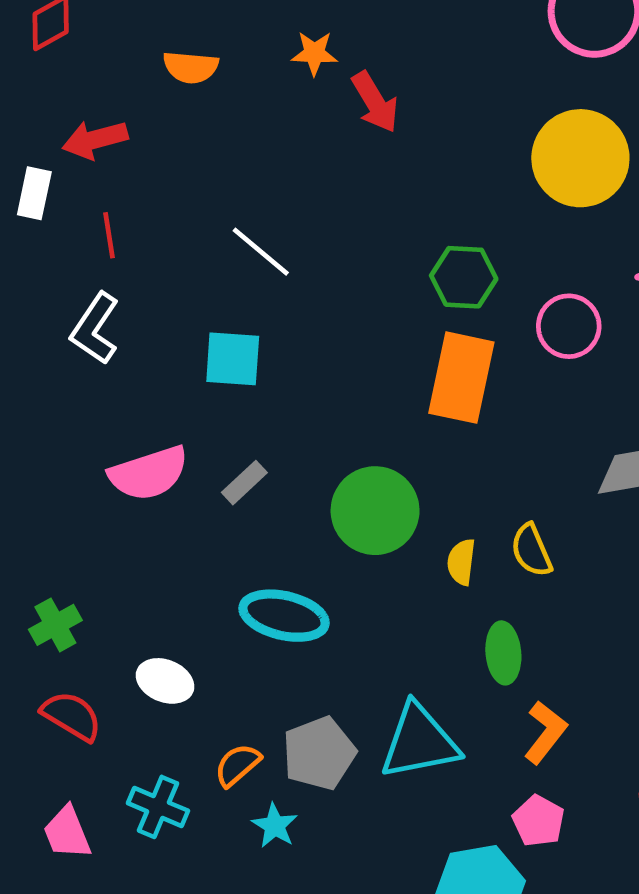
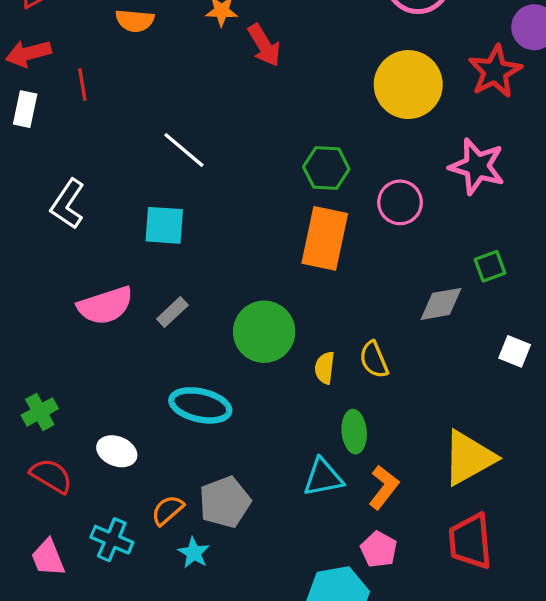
red arrow: (95, 140) -> (28, 53), moved
red line: (109, 235) -> (82, 85), moved
cyan triangle: (419, 742) -> (323, 477), moved, size x0.7

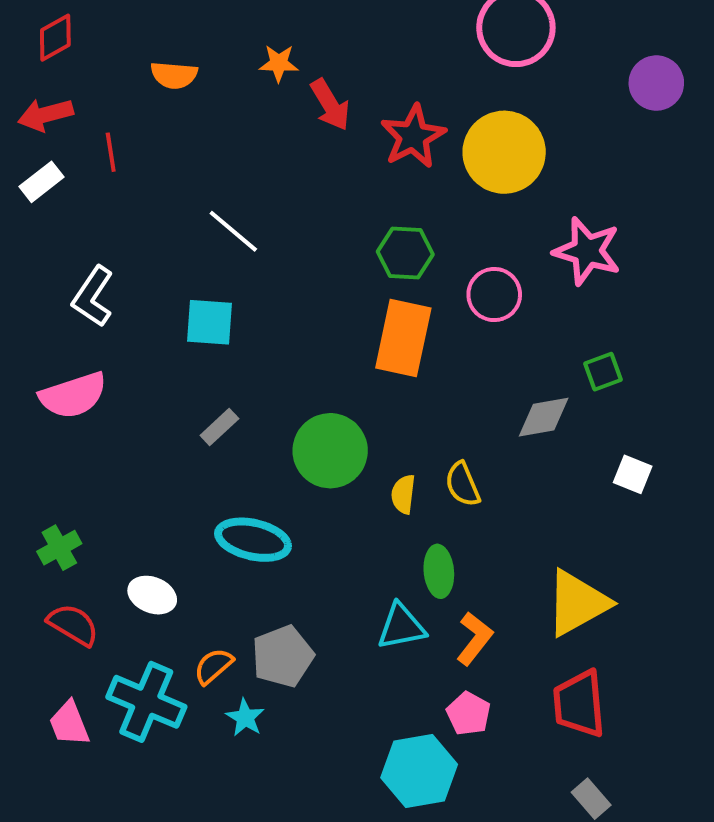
red star: (495, 71) -> (413, 136), moved
white rectangle: (25, 109) -> (42, 182), turned 40
pink semicircle: (105, 306) -> (73, 395), moved
cyan cross: (112, 540) -> (146, 702), size x1.5

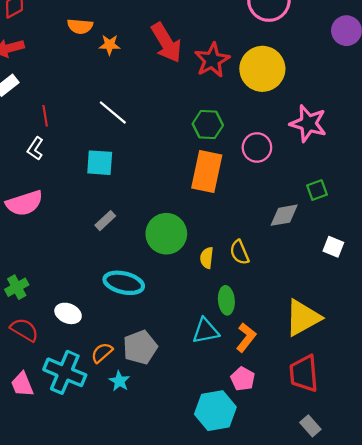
orange star: (279, 63) -> (110, 45), moved
red arrow: (330, 105) -> (166, 43), size x1.4
red line: (111, 152) -> (45, 116), moved
white L-shape: (93, 297) -> (35, 149), size x0.7

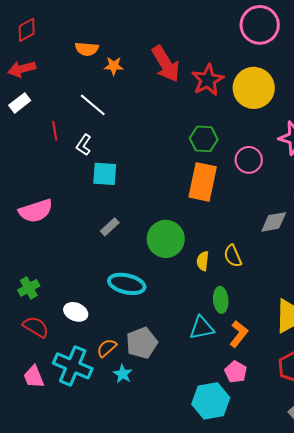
white line: (113, 113) -> (93, 105), moved
white L-shape: (35, 149) -> (84, 145), moved

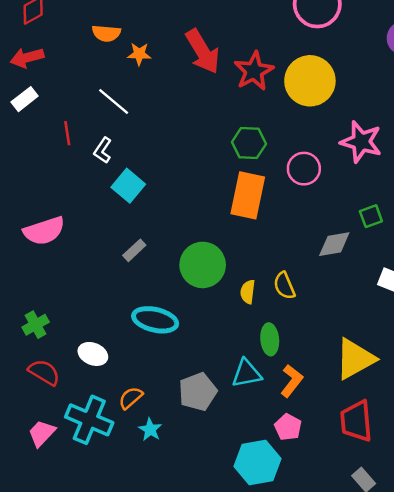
cyan square: (105, 174) -> (128, 186), turned 36
gray pentagon: (142, 343) -> (198, 392), moved
pink trapezoid: (34, 377) -> (42, 433), turned 65

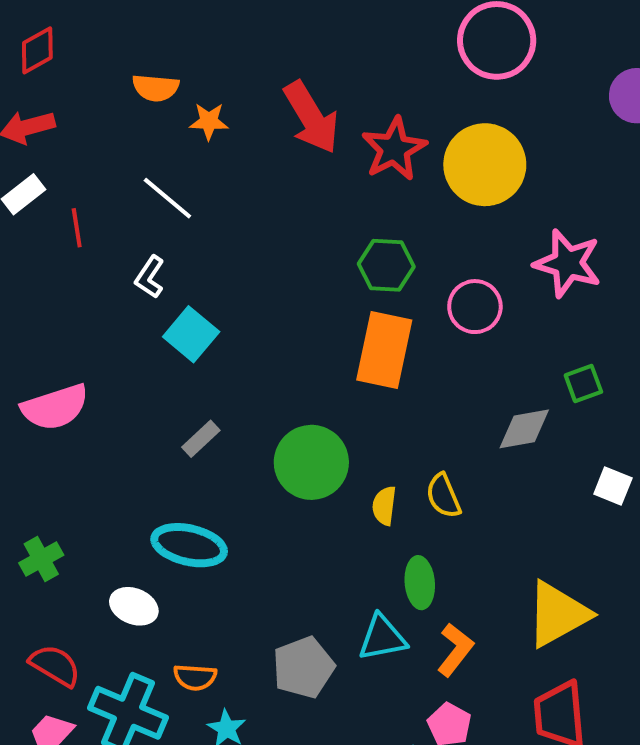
red line: (67, 133) -> (77, 228), moved
cyan ellipse: (155, 320) -> (189, 545), moved
red semicircle: (44, 372) -> (55, 665), moved
orange semicircle: (131, 398) -> (195, 677), turned -135

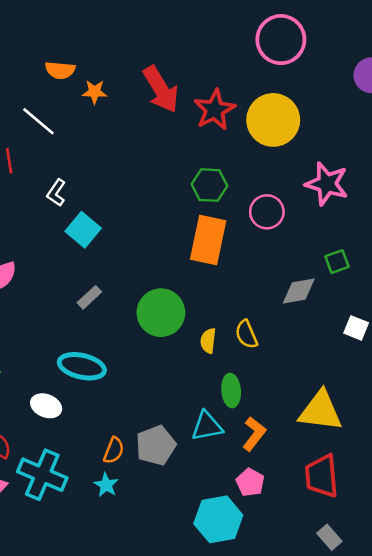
white line: (167, 198) -> (38, 121), moved
yellow triangle: (558, 614) -> (320, 411), turned 36
orange semicircle: (195, 677) -> (114, 450), moved, turned -72

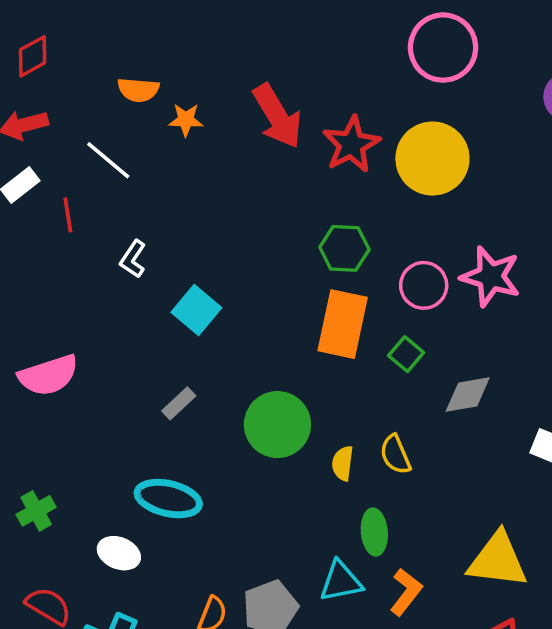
pink star: (327, 184) -> (491, 277), moved
cyan square: (83, 230) -> (196, 310), moved
green square: (337, 262) -> (406, 354), moved, turned -30

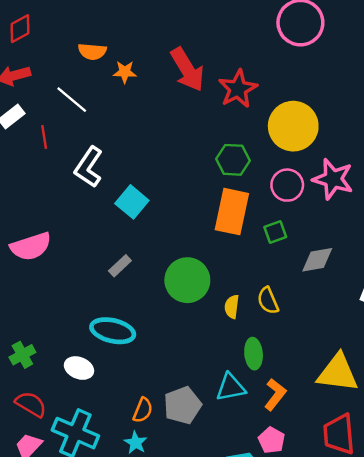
yellow circle: (432, 159) -> (293, 126), moved
white L-shape: (133, 259) -> (89, 167), size x1.6
green square: (406, 354) -> (275, 232), turned 30
green cross: (36, 511) -> (22, 355), moved

